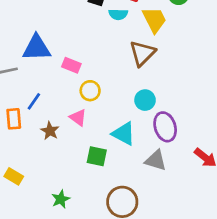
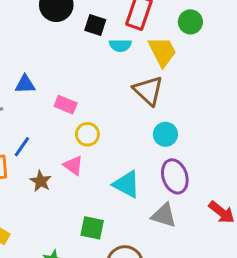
blue triangle: (37, 48) -> (25, 84), size x0.6
brown triangle: (142, 53) -> (148, 91), turned -32
cyan circle: (145, 100) -> (165, 134), moved
green square: (97, 156) -> (92, 228), moved

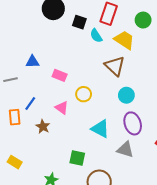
cyan semicircle: (120, 45) -> (96, 36), turned 56
yellow trapezoid: (162, 52) -> (124, 40), turned -30
yellow circle: (87, 134) -> (84, 94), moved
pink triangle: (73, 165) -> (62, 108), moved

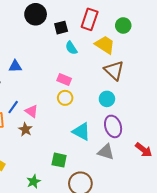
black square: (79, 22) -> (61, 28), turned -32
cyan semicircle: (96, 36) -> (71, 48), moved
brown triangle: (115, 66) -> (114, 70), moved
pink rectangle: (60, 75) -> (64, 80), moved
pink triangle: (62, 108) -> (31, 111), moved

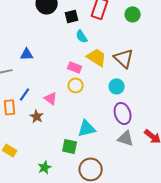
yellow trapezoid: (105, 45) -> (97, 57), moved
pink triangle: (31, 111) -> (51, 98), moved
cyan triangle: (81, 132) -> (87, 128), moved, turned -42
gray triangle: (106, 152) -> (126, 138), moved

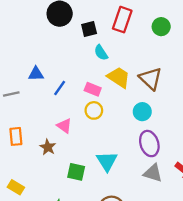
blue line: (25, 94) -> (60, 88), moved
cyan triangle: (87, 128) -> (107, 161), turned -48
green square: (70, 146) -> (76, 172), moved

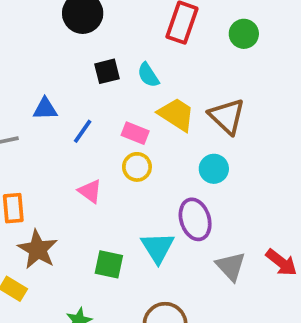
black square: (89, 29) -> (107, 71), moved
purple ellipse: (149, 144) -> (195, 219), moved
brown star: (48, 147) -> (38, 249), moved, size x1.5
gray triangle: (153, 173) -> (231, 266), turned 30

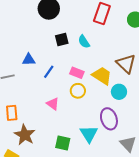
yellow trapezoid: (176, 114) -> (102, 76), moved

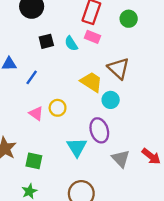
pink rectangle: (77, 73) -> (93, 37), moved
yellow circle: (78, 91) -> (58, 108), moved
green square: (63, 143) -> (34, 161), moved

